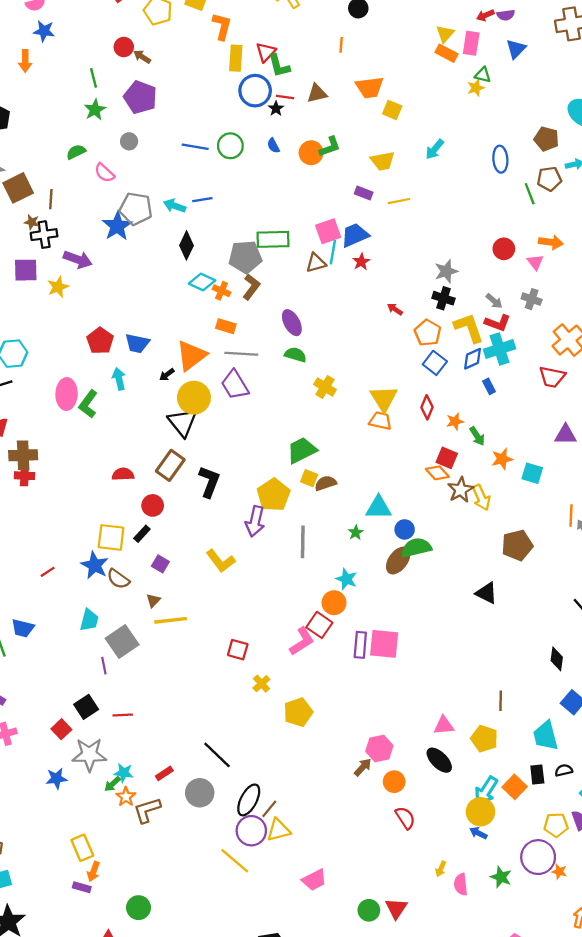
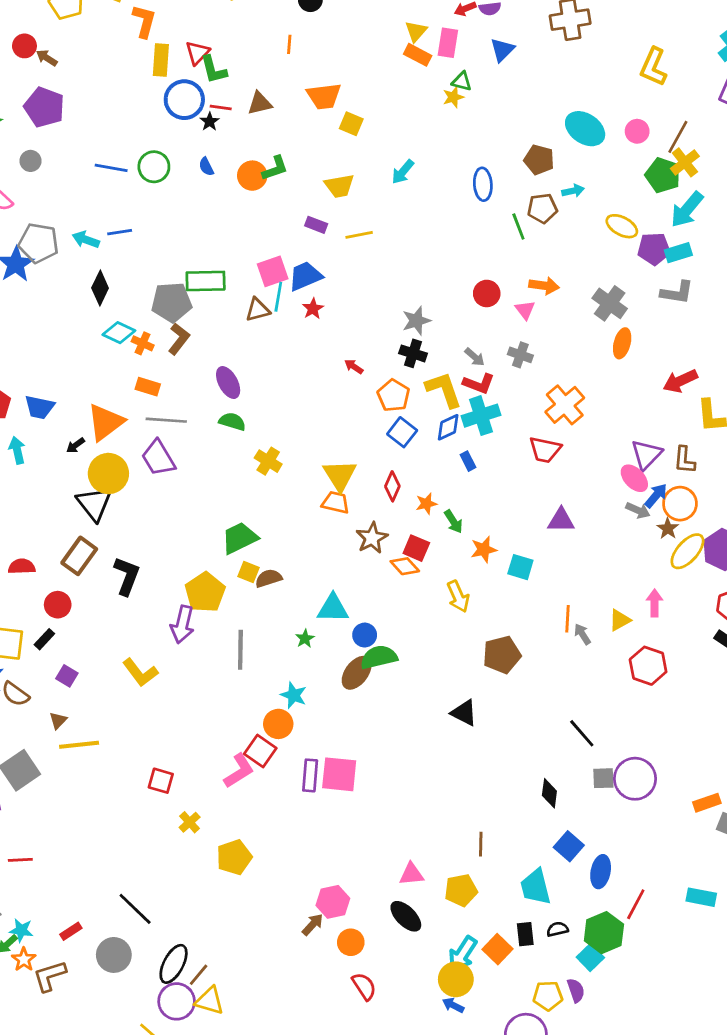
brown star: (461, 490) -> (372, 538), moved
yellow pentagon: (484, 739) -> (461, 890), turned -30
yellow triangle: (279, 830) -> (210, 1001), turned 30

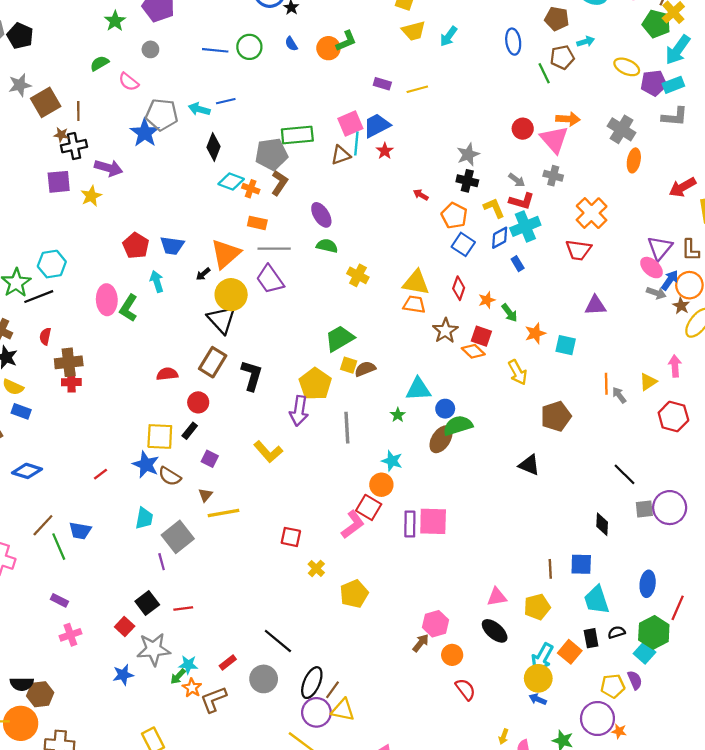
yellow trapezoid: (339, 186) -> (414, 31), moved
pink triangle: (525, 310) -> (554, 139), size x1.8
yellow L-shape: (444, 390) -> (494, 208), size x0.7
yellow triangle: (340, 475) -> (416, 283), turned -44
blue square: (569, 846) -> (581, 564), moved, turned -35

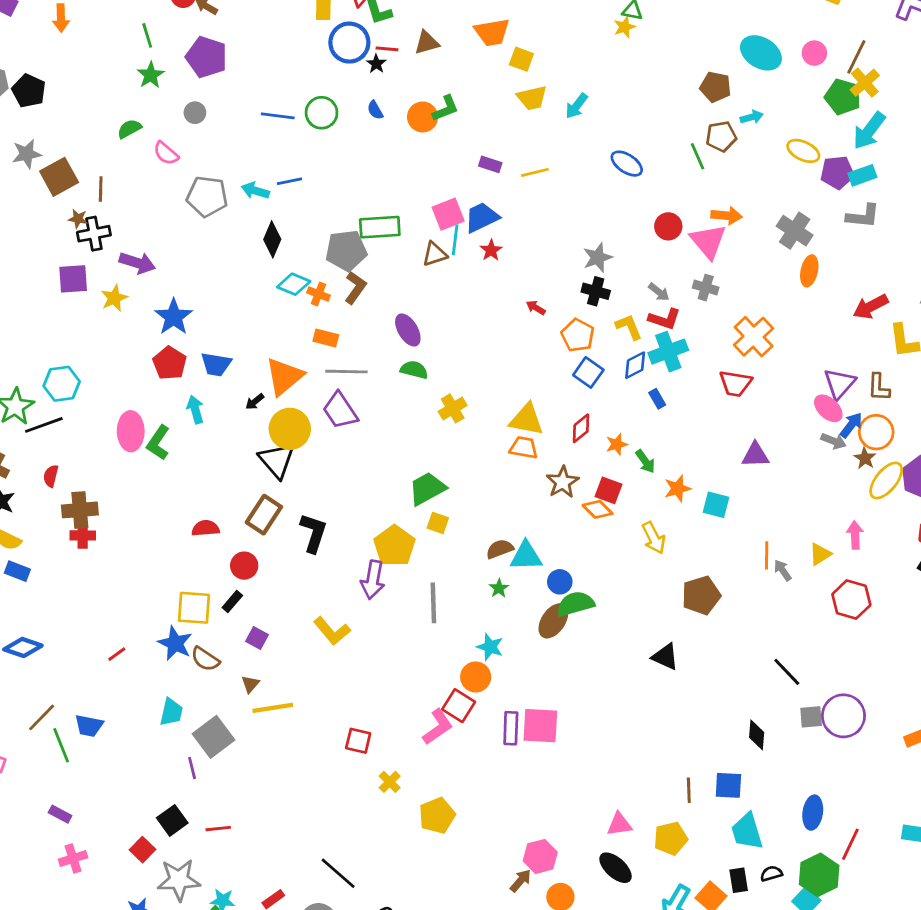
blue ellipse: (513, 42) -> (627, 164), moved, turned -50
blue star: (145, 133) -> (174, 317), moved
yellow cross: (358, 275) -> (453, 408), turned 30
red diamond: (459, 288) -> (581, 428), turned 30
brown semicircle: (365, 369) -> (500, 549), moved

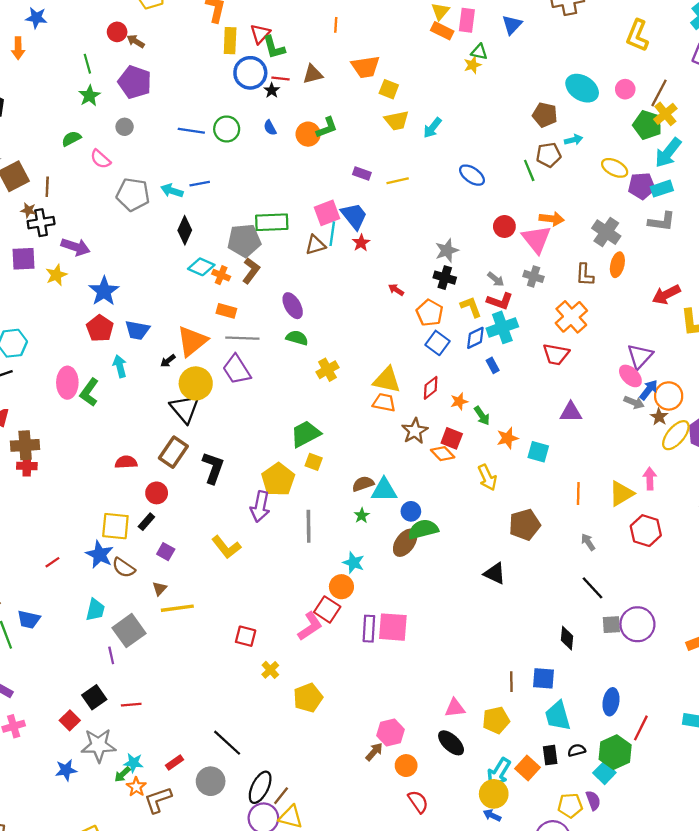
blue trapezoid: (482, 217) -> (354, 216), turned 76
brown L-shape: (879, 387) -> (585, 275), moved
yellow triangle: (820, 554) -> (621, 493), size x1.4
gray arrow: (783, 570) -> (588, 542), moved

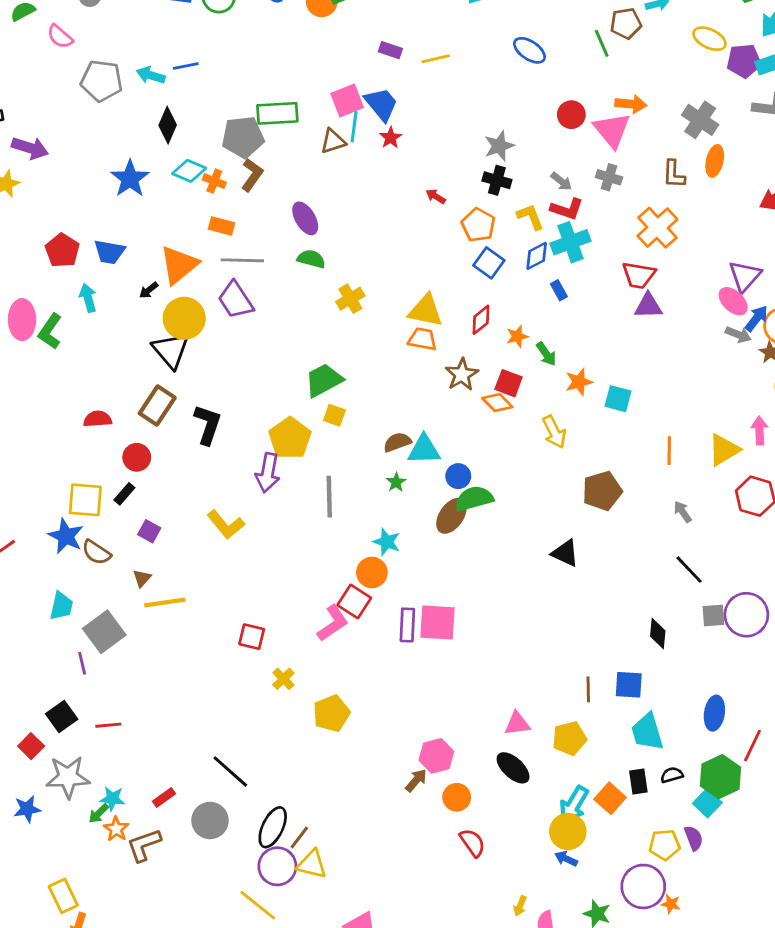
blue star: (104, 291) -> (130, 179), moved
purple triangle: (571, 412) -> (648, 306), moved

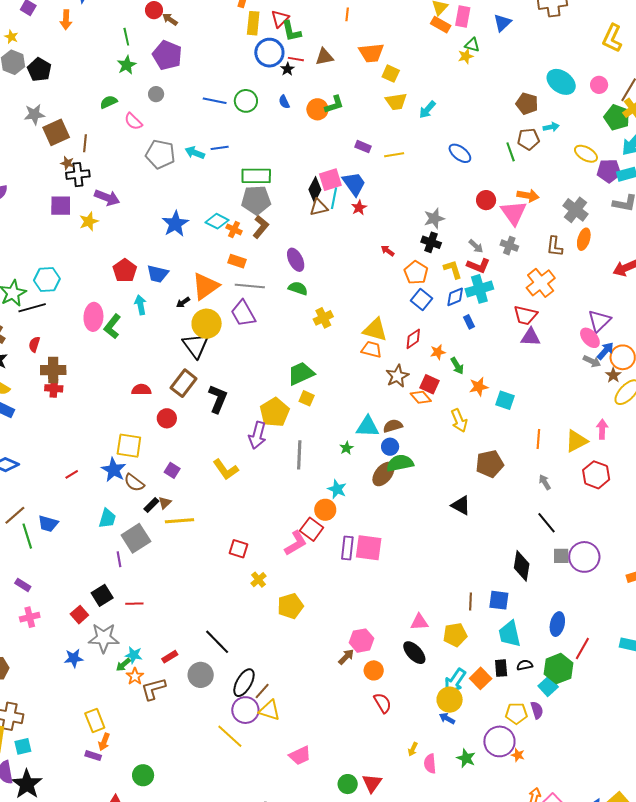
green rectangle: (277, 113) -> (256, 176), moved
black diamond: (168, 125) -> (315, 190), moved
brown semicircle: (397, 442) -> (393, 426), moved
black rectangle: (124, 494) -> (151, 505), moved
black diamond: (658, 634) -> (522, 566), size x1.4

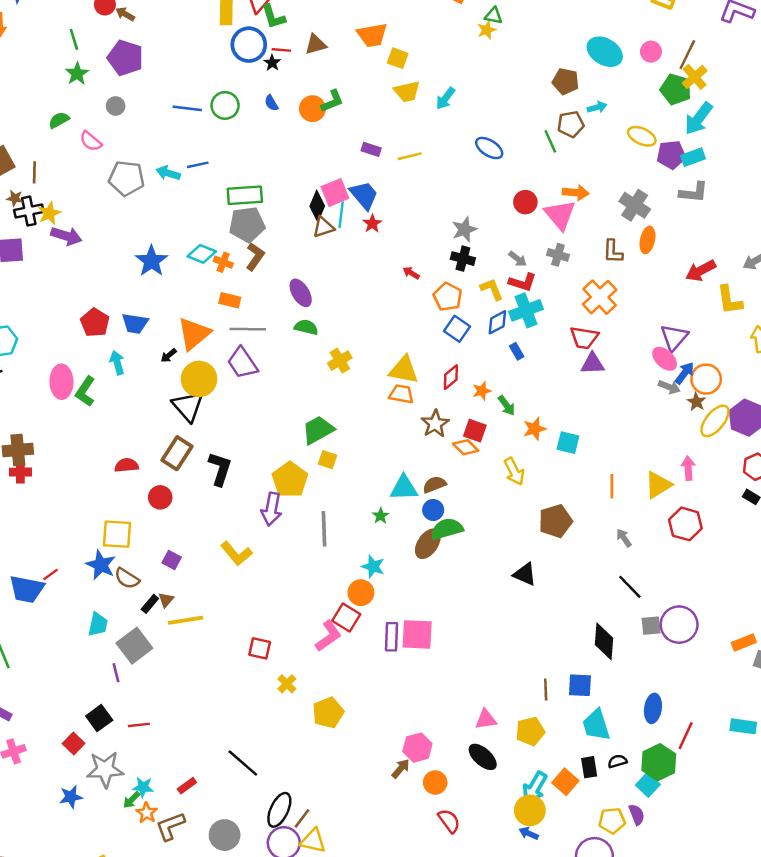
yellow star: (89, 221) -> (49, 213), moved
blue trapezoid: (48, 524) -> (27, 589), moved, size x1.4
gray circle: (201, 675) -> (225, 835), moved

